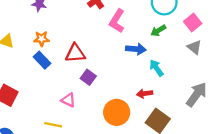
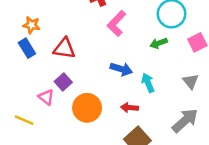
gray triangle: (194, 47) -> (191, 81), moved
blue arrow: (136, 49) -> (121, 69), moved
purple square: (88, 77) -> (63, 82), moved
orange circle: (117, 112) -> (87, 108), moved

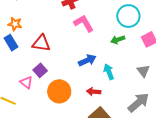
pink L-shape: (116, 23) -> (84, 23), turned 105
blue arrow: (121, 69) -> (87, 60), turned -42

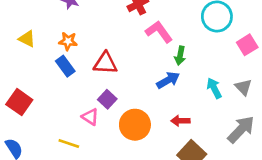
green arrow: (118, 40) -> (180, 56), moved, turned -56
cyan arrow: (109, 72) -> (214, 88), moved

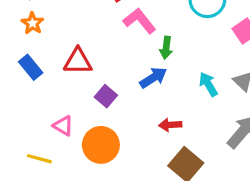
orange star: (68, 41) -> (32, 23), moved, turned 30
purple square: (107, 99) -> (106, 96), moved
orange circle: (135, 125) -> (101, 145), moved

